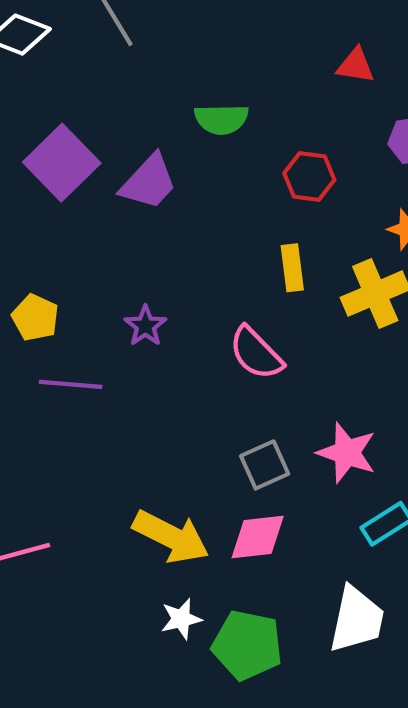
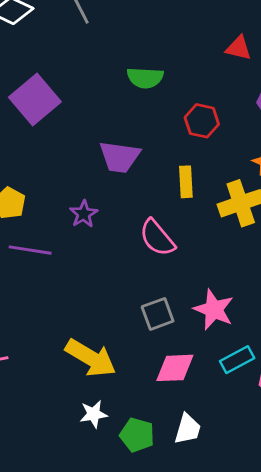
purple trapezoid: (149, 182) -> (120, 157), moved, turned 51
pink diamond: (258, 537) -> (175, 368), moved
white trapezoid: (357, 619) -> (188, 429), moved, size x0.7
green pentagon: (247, 645) -> (137, 435), size x0.7

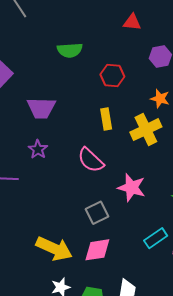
purple trapezoid: (120, 157) -> (41, 108), moved
pink star: (214, 310) -> (132, 188), moved
pink diamond: (175, 368) -> (97, 250), moved

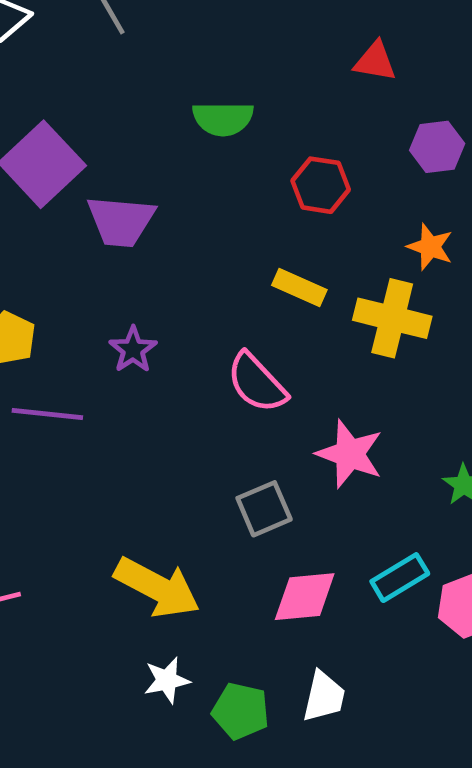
purple trapezoid: (41, 108) -> (121, 221), moved
yellow rectangle: (106, 119) -> (299, 287), turned -60
yellow cross: (146, 130) -> (392, 318), turned 36
pink diamond: (97, 250) -> (305, 597), moved

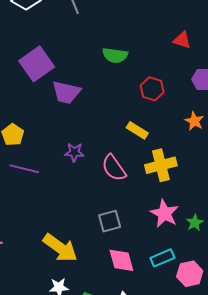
yellow cross: (392, 318) -> (161, 165), moved, turned -36
purple star: (133, 350) -> (74, 152), moved, turned 30
pink star: (350, 454) -> (164, 213), moved
pink diamond: (305, 597) -> (121, 260), turned 72

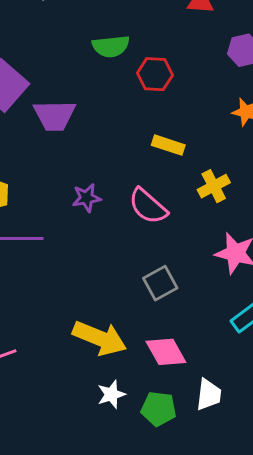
red hexagon: (152, 89) -> (155, 74), moved
yellow cross: (161, 165) -> (214, 186), size x0.7
pink diamond: (121, 260) -> (166, 352), moved

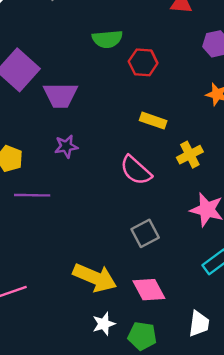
purple star: (87, 198) -> (66, 146), moved
white trapezoid: (209, 395) -> (199, 324), moved

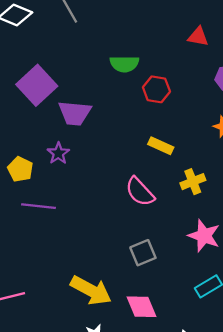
purple star: (66, 146) -> (58, 153), moved, turned -30

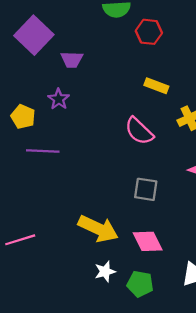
purple trapezoid: (75, 113) -> (72, 60), size x0.7
gray square: (143, 253) -> (146, 189), turned 35

